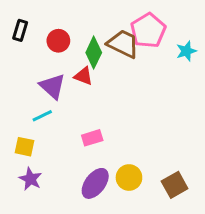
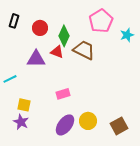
brown trapezoid: (123, 44) -> (84, 50), moved
purple triangle: (52, 86) -> (36, 59), turned -42
cyan line: (42, 116) -> (10, 79), moved
yellow square: (25, 147) -> (24, 105), moved

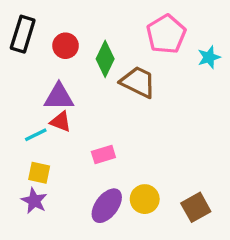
black rectangle: (14, 21) -> (23, 34), size x1.5
red triangle: (57, 52) -> (61, 122), moved
cyan line: (10, 79) -> (36, 135), moved

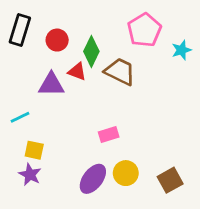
red triangle: (61, 122) -> (77, 72), moved
cyan line: (36, 135) -> (20, 117), moved
pink rectangle: (103, 155) -> (109, 134), moved

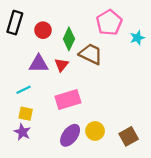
red triangle: (77, 72) -> (61, 65), moved, turned 48
cyan line: (20, 117) -> (23, 90), moved
pink rectangle: (109, 134) -> (68, 100), moved, size x1.6

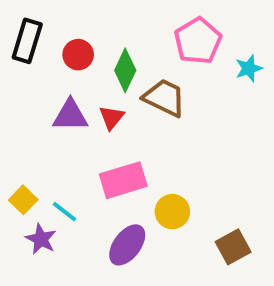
cyan line: (23, 90) -> (64, 212), moved, turned 64
yellow square: (26, 114) -> (23, 200), moved, turned 32
yellow circle: (95, 131) -> (172, 212), moved

